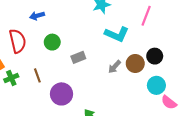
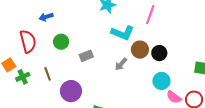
brown circle: (135, 64) -> (140, 50), moved

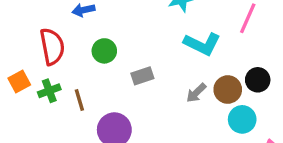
brown circle: (140, 50) -> (228, 90), moved
green cross: (23, 77) -> (49, 91), moved
cyan circle: (161, 81) -> (242, 119), moved

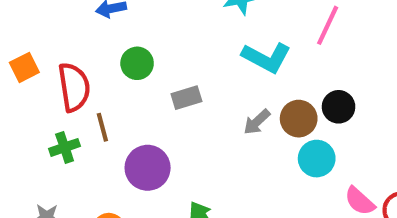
red semicircle: (52, 47) -> (74, 87), moved
orange square: (19, 81) -> (24, 67), moved
green cross: (49, 91) -> (65, 147), moved

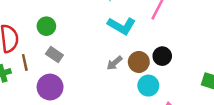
gray rectangle: (186, 98) -> (54, 55), moved, turned 49

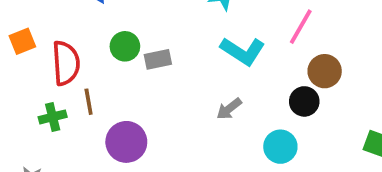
gray rectangle: (54, 55) -> (158, 59), moved, turned -49
brown circle: (139, 62) -> (325, 71), moved

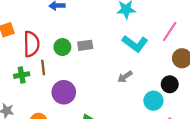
green circle: (125, 46) -> (62, 47), moved
black circle: (304, 101) -> (170, 84), moved

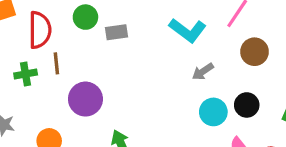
green circle: (62, 47) -> (85, 17), moved
gray arrow: (125, 77) -> (203, 72), moved
black circle: (170, 84) -> (247, 105), moved

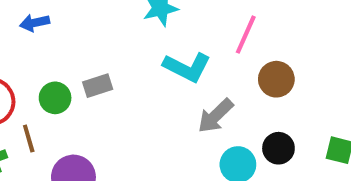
green circle: (85, 17) -> (55, 98), moved
gray arrow: (203, 72) -> (215, 116), size x1.4

